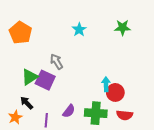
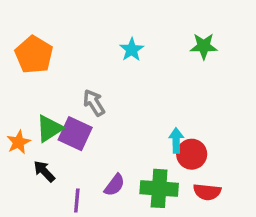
orange star: (15, 117) -> (18, 142), moved

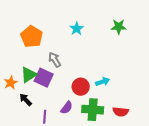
orange pentagon: (34, 55) -> (32, 37), moved
cyan arrow: (176, 140) -> (103, 82), turned 72
red circle: (192, 154) -> (81, 87), moved

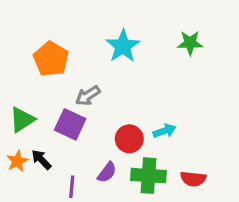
cyan star: (77, 29) -> (123, 46), size x1.5
gray arrow: (55, 60) -> (88, 96), turned -91
green triangle: (29, 75) -> (22, 120), moved
orange star: (11, 83) -> (17, 161), moved

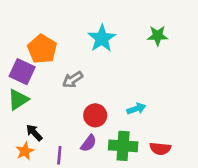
purple square: (70, 124) -> (22, 72), moved
red circle: (129, 139) -> (95, 115), moved
orange star: (17, 161) -> (25, 151), moved

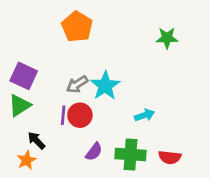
cyan star: (102, 38) -> (105, 86), moved
orange pentagon: (42, 49) -> (77, 27), moved
red circle: (95, 115) -> (80, 115), moved
purple line: (59, 155) -> (63, 115), moved

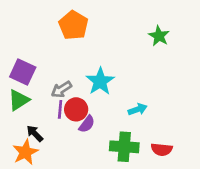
green star: (167, 38) -> (159, 36), turned 30
gray arrow: (77, 84) -> (61, 89), moved
purple semicircle: (94, 152) -> (87, 124), moved
orange star: (27, 160) -> (25, 152), size x1.4

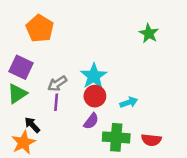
orange pentagon: (73, 25) -> (40, 28), moved
red circle: (76, 109) -> (95, 96), moved
purple semicircle: (87, 124) -> (91, 121), moved

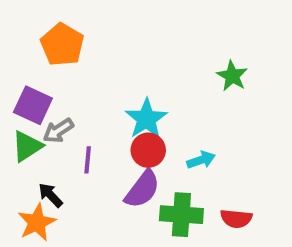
green star: (149, 33) -> (232, 76), moved
gray arrow: (57, 84) -> (58, 131), moved
purple semicircle: (91, 121) -> (142, 189), size x1.5

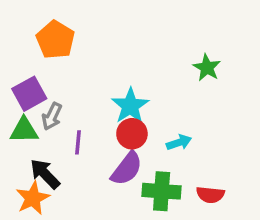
purple square: (33, 105) -> (29, 94), turned 36
gray arrow: (58, 131) -> (52, 116), turned -32
green triangle: (27, 146) -> (24, 130), turned 32
black arrow: (50, 195) -> (45, 174), size x1.4

